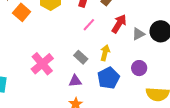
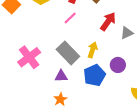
pink line: (89, 25) -> (70, 18), moved
gray rectangle: (81, 57) -> (68, 53), size x1.6
purple circle: (139, 68) -> (118, 65), moved

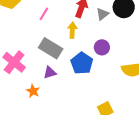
yellow arrow: (92, 50) -> (72, 30), moved
orange star: (60, 99) -> (33, 91), moved

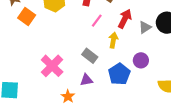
pink line: (44, 14) -> (97, 21), moved
gray rectangle: (51, 48) -> (90, 56), size x0.7

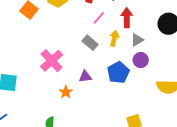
red arrow: (125, 19) -> (127, 18), turned -30
gray triangle: (145, 27) -> (137, 40), moved
gray rectangle: (90, 56) -> (90, 43), moved

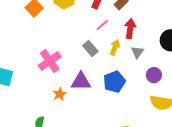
gray triangle: (137, 40) -> (137, 52), turned -32
purple circle: (141, 60) -> (154, 75), moved
purple triangle: (85, 77) -> (81, 81), size x1.5

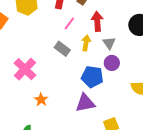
purple circle: (154, 75) -> (112, 63), moved
purple triangle: (81, 81) -> (85, 103), moved
blue pentagon: (114, 82) -> (92, 77), turned -30

